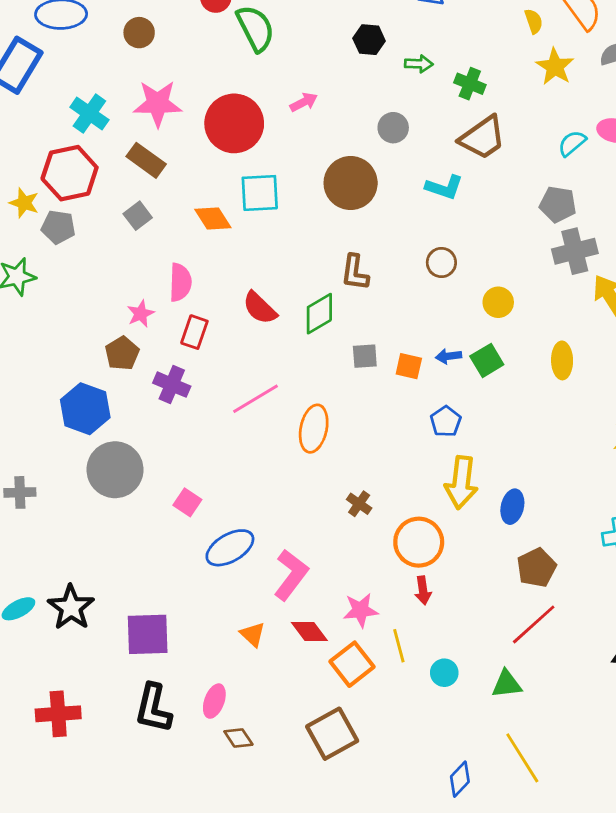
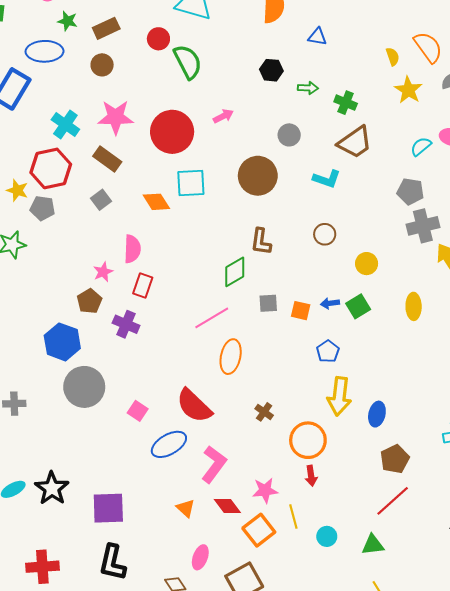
red semicircle: (260, 308) -> (194, 406), moved, size x1.4
pink line: (255, 399) -> (212, 318), moved
pink ellipse: (214, 701) -> (200, 557), moved

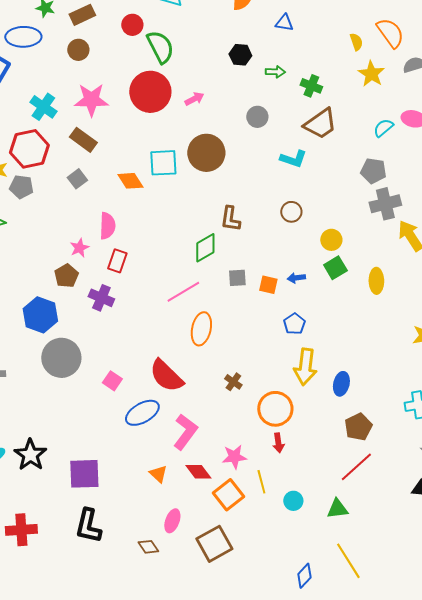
red circle: (172, 132) -> (150, 92), moved
brown circle: (258, 176) -> (206, 153), moved
green square: (358, 306) -> (335, 268), moved

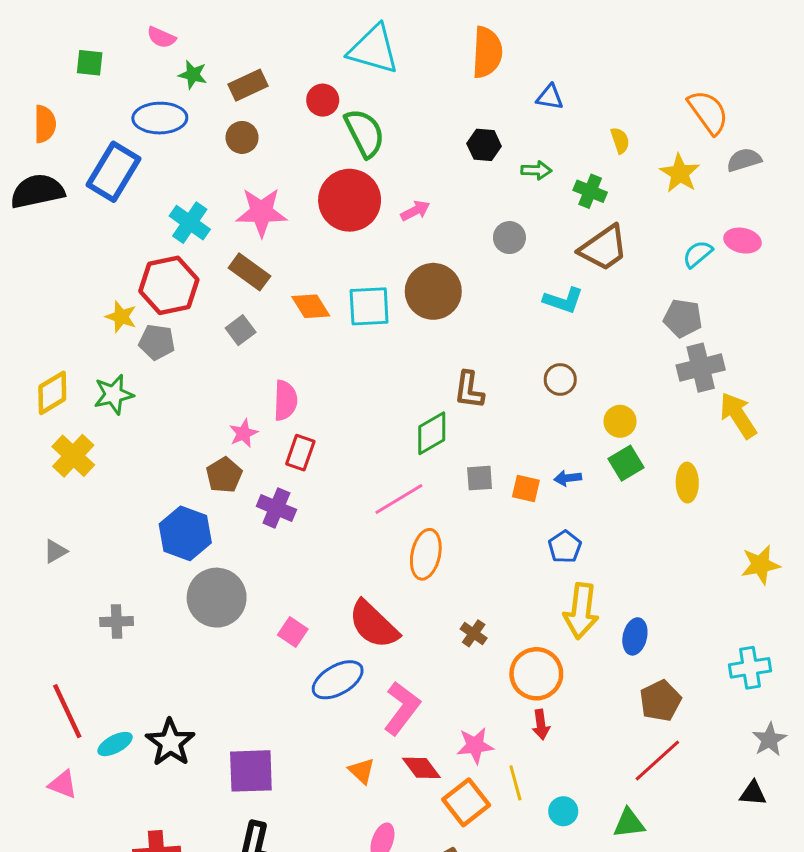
yellow semicircle: (356, 42) -> (620, 140), moved
orange diamond: (130, 181) -> (311, 306), moved

